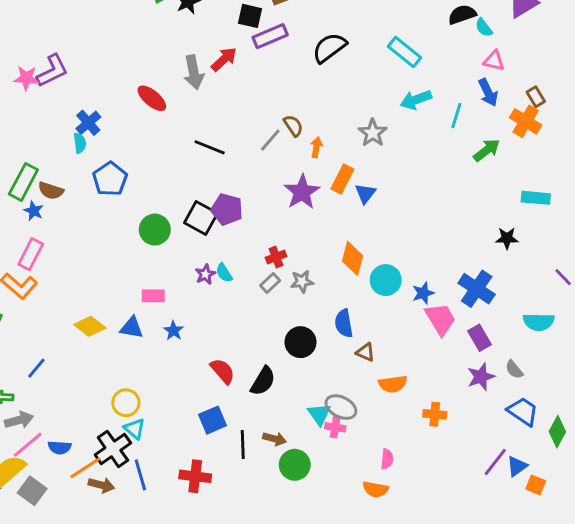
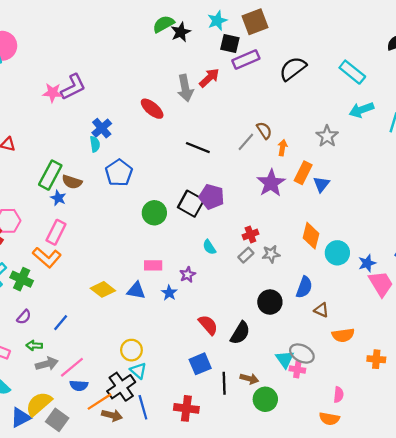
purple star: (205, 274) -> (188, 275), moved
blue semicircle: (344, 323) -> (304, 287), turned -150
pink line: (28, 445) -> (72, 367), moved

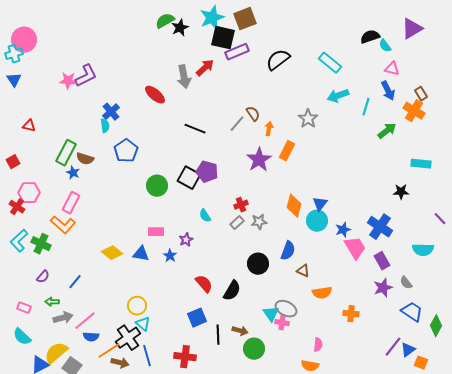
cyan star: (217, 21) -> (212, 18), size x1.4
black square: (230, 43) -> (223, 38), size x1.4
blue triangle: (321, 184) -> (320, 204), moved

